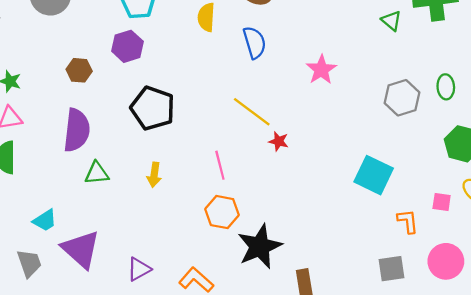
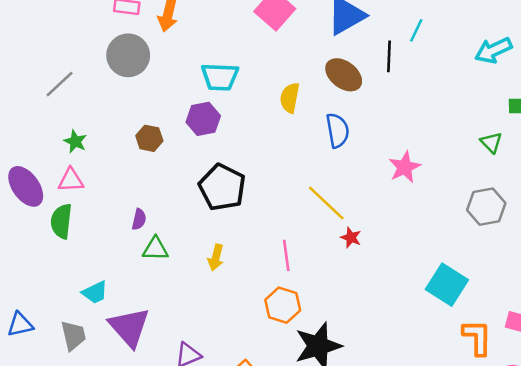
green triangle: (391, 21) -> (491, 142), moved
purple semicircle: (77, 130) -> (139, 219), moved, size x0.5
orange L-shape: (408, 221) -> (477, 337), size x1.4

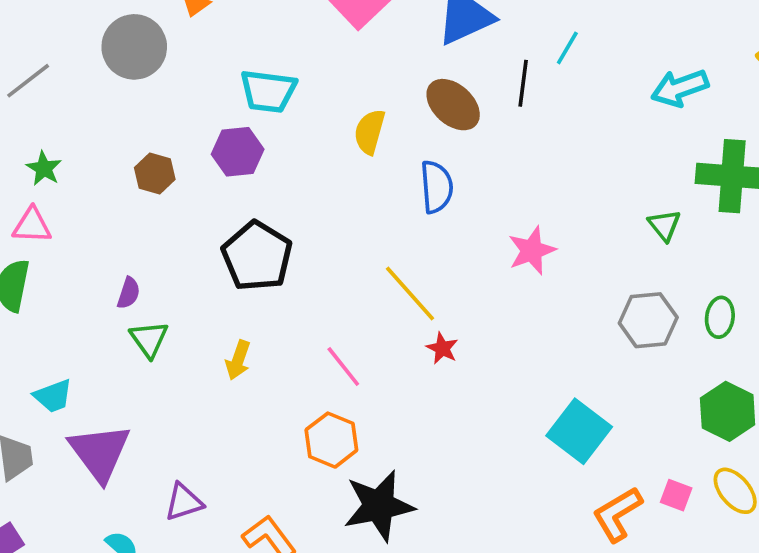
green triangle: (155, 249) -> (149, 339), turned 48
pink line: (286, 255) -> (343, 366), turned -36
orange L-shape: (477, 337) -> (617, 514), turned -126

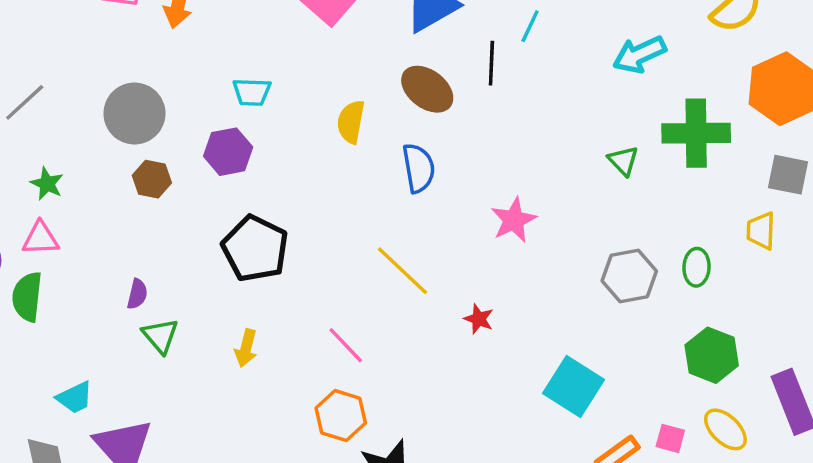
gray circle: (134, 47) -> (134, 113), moved
cyan trapezoid: (268, 91) -> (252, 92), size x0.7
green triangle: (664, 225) -> (623, 161), moved
red star: (442, 348) -> (479, 319), moved

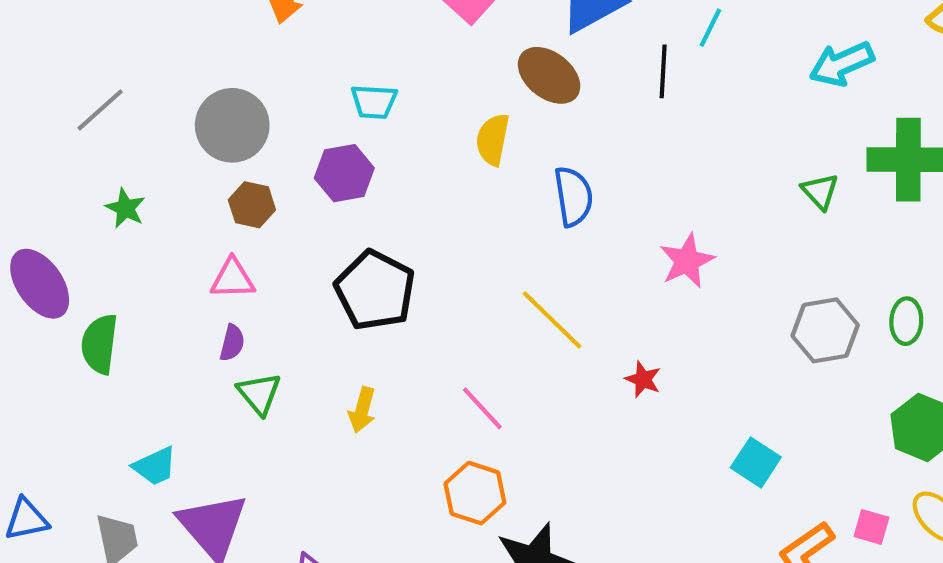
brown ellipse: (427, 89) -> (549, 75), moved
pink triangle: (41, 239) -> (233, 279), moved
cyan square: (573, 386) -> (756, 462), size x0.7

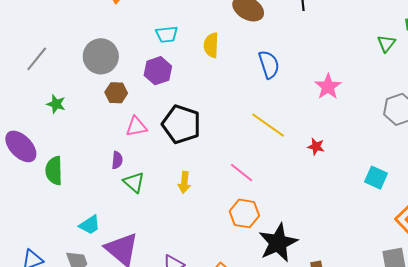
yellow semicircle: (493, 139) -> (211, 45), moved
green triangle: (820, 191) -> (386, 43), turned 30
pink triangle: (233, 279) -> (136, 127), moved

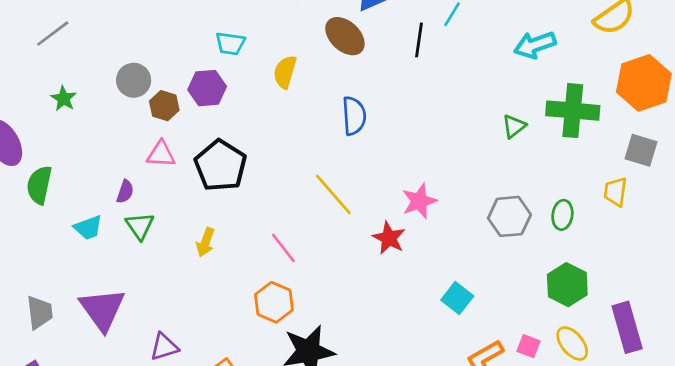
gray circle: (101, 56) -> (134, 80), moved, size x0.7
pink star: (328, 87) -> (419, 201), moved
brown hexagon: (116, 93) -> (164, 106), moved
red star: (316, 147) -> (389, 238), size x1.4
cyan trapezoid: (90, 225) -> (88, 228), moved

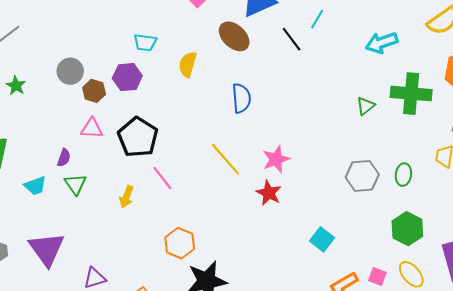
black line: (419, 40) -> (292, 39), turned -45
pink star: (419, 201) -> (276, 159), moved
pink line: (283, 248) -> (162, 178), moved

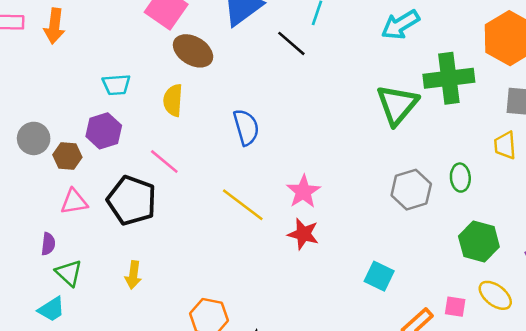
brown ellipse: (234, 36) -> (193, 51), moved
green triangle: (365, 106) -> (397, 105), size x1.8
pink line: (162, 178) -> (164, 162), moved
cyan trapezoid: (35, 186) -> (51, 309), moved

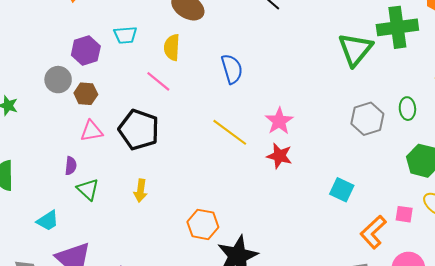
purple hexagon: (104, 131) -> (86, 51), moved
pink line: (164, 162) -> (158, 81), moved
cyan trapezoid: (51, 309) -> (48, 221), moved

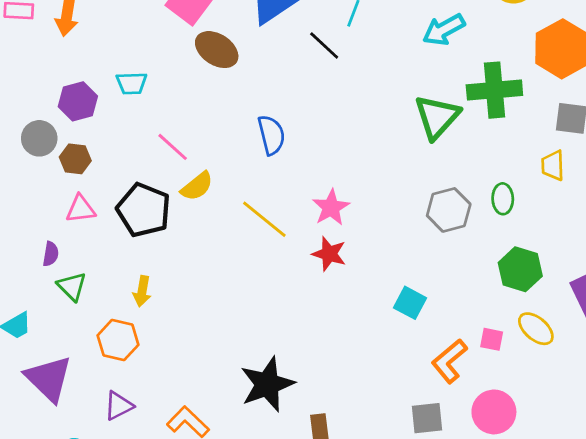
yellow semicircle: (172, 47) -> (197, 186), moved, turned -135
orange hexagon: (203, 224) -> (118, 340), moved

